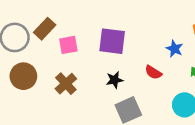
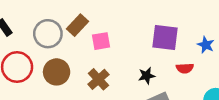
purple square: (112, 41) -> (165, 37), moved
red semicircle: (153, 72) -> (185, 68), turned -35

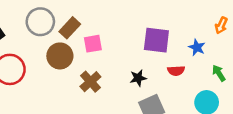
gray circle: (48, 34) -> (40, 22), moved
brown circle: (57, 72) -> (60, 56), moved

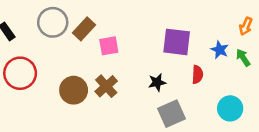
brown circle: (60, 56) -> (74, 90), moved
red semicircle: (176, 71) -> (197, 75), turned -84
green arrow: (219, 73) -> (243, 58), moved

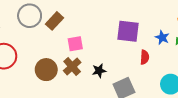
pink square: (109, 46) -> (75, 44), moved
black star: (157, 82) -> (99, 71), moved

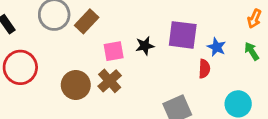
blue star: (162, 37) -> (216, 47), moved
black star: (99, 71) -> (145, 46), moved

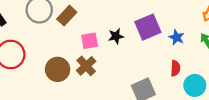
purple square: (183, 35) -> (148, 27), turned -30
red semicircle: (204, 69) -> (175, 68), moved

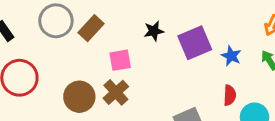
black star: (116, 36) -> (154, 31), moved

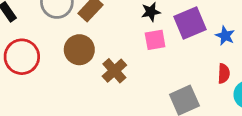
pink square: (120, 60) -> (155, 40), moved
brown circle: (79, 97) -> (79, 50), moved

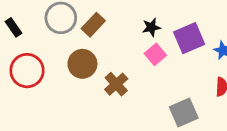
pink square: (155, 40) -> (155, 54), turned -30

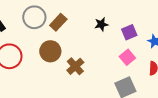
purple square: (189, 38) -> (129, 32), size x0.7
pink square: (155, 54) -> (127, 57), moved

